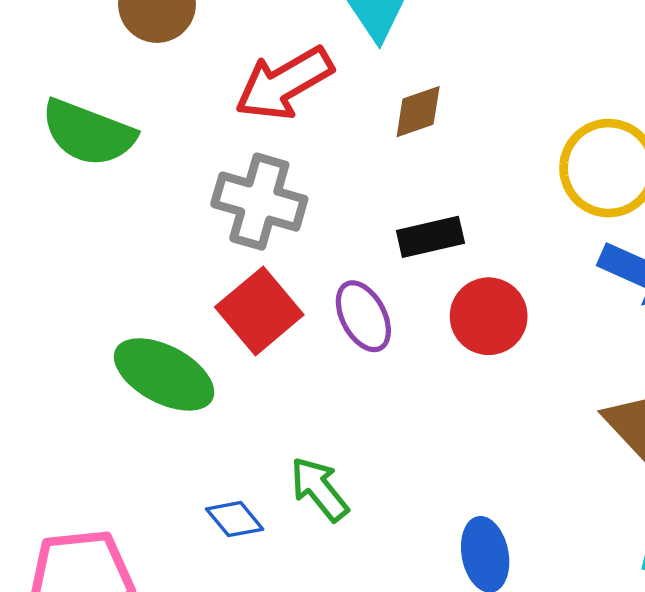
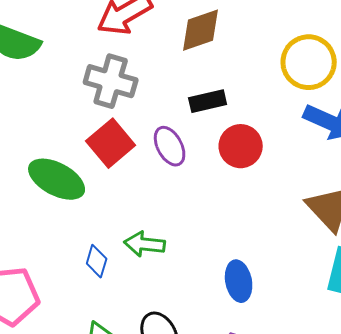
brown diamond: (418, 112) -> (201, 30), size x1.4
green arrow: (319, 489) -> (145, 244), turned -45
blue diamond: (235, 519) -> (97, 261), turned 56

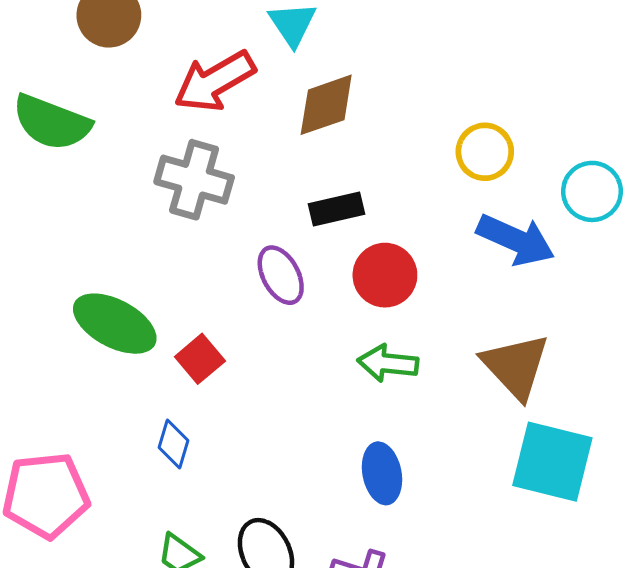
yellow circle: (309, 62) -> (485, 152), size x0.7
red square: (111, 143) -> (200, 359), moved, size x0.7
green arrow: (145, 244) -> (388, 363), moved

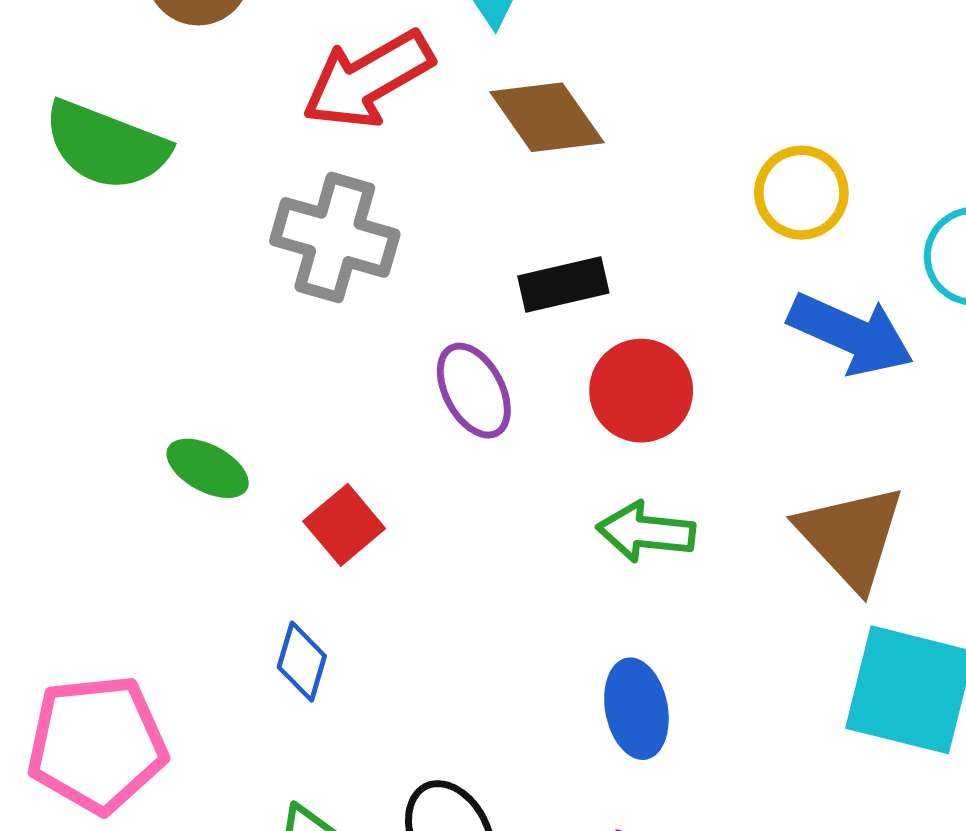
brown diamond: (326, 105) -> (547, 117), turned 74
green ellipse: (115, 324) -> (208, 468), size x0.6

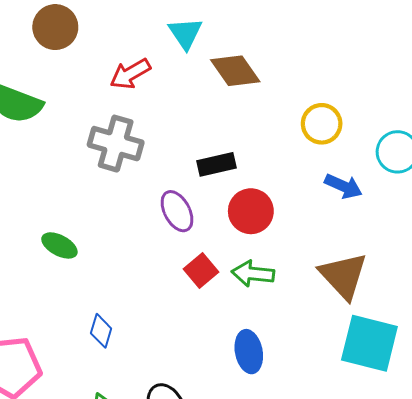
red arrow: (368, 80) -> (130, 74), size x0.7
brown diamond: (547, 117) -> (235, 71), moved
blue arrow: (851, 334) -> (343, 186), size x0.7
red square: (344, 525) -> (201, 270), moved

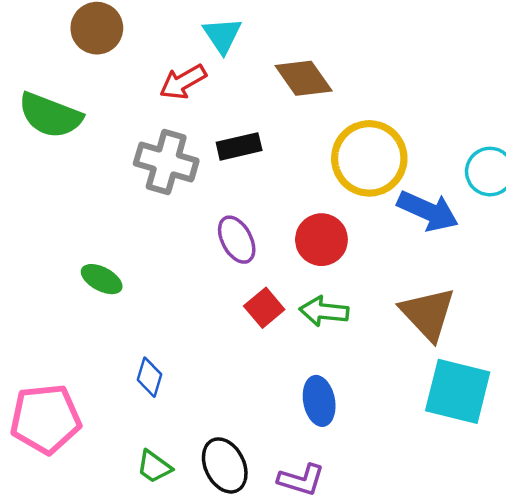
cyan triangle: (185, 33) -> (222, 35), moved
yellow circle: (322, 124) -> (369, 158), moved, size x1.6
black rectangle: (217, 164) -> (239, 146), moved
blue arrow: (343, 186) -> (428, 211), size x1.4

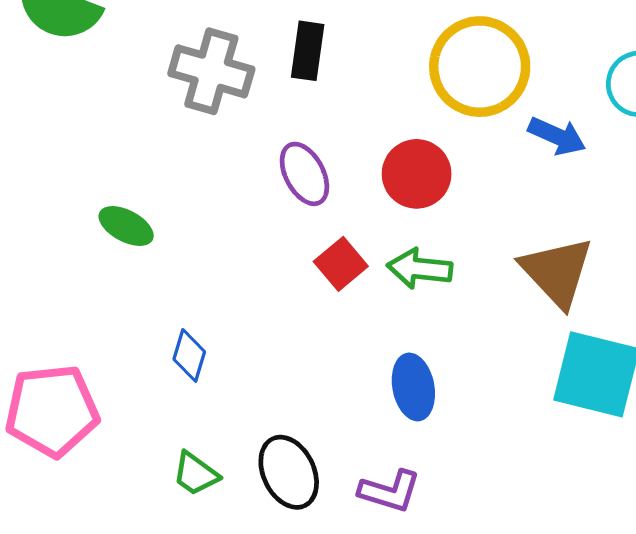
black rectangle: (239, 146) -> (308, 51), turned -69
blue arrow: (428, 211) -> (557, 136), size x0.7

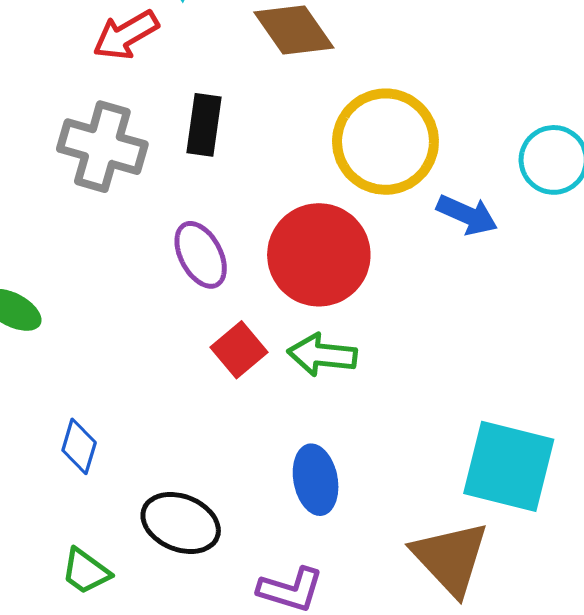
red circle: (417, 174) -> (319, 255), size x1.4
brown triangle: (557, 272) -> (450, 558), moved
black ellipse: (289, 472) -> (181, 523), moved, turned -42

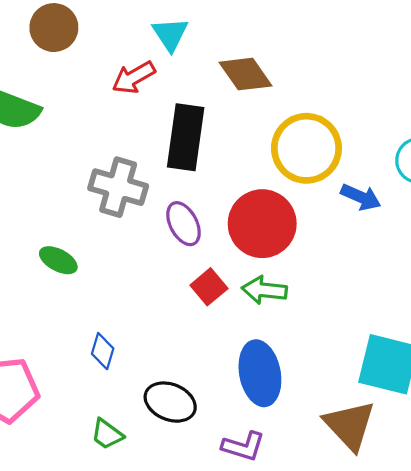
black rectangle: (204, 125) -> (186, 137), size x1.6
gray cross: (102, 147) -> (118, 187), moved
blue ellipse: (316, 480) -> (260, 373), size x1.4

